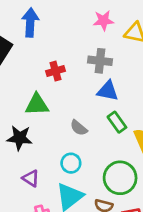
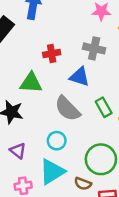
blue triangle: (108, 91) -> (80, 77), moved
gray semicircle: (79, 128) -> (67, 109), size x1.6

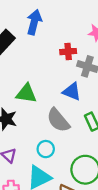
red cross: (52, 53) -> (68, 52), moved

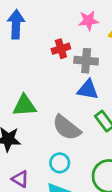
blue triangle: (72, 91) -> (88, 90), moved

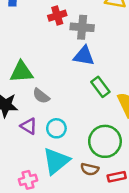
gray semicircle: (67, 128) -> (41, 96), moved, size x0.6
purple triangle: (20, 179) -> (29, 126), moved

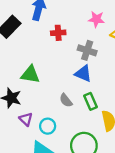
red cross: (57, 16) -> (58, 33), moved
gray semicircle: (41, 96) -> (66, 100), moved

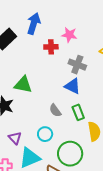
pink star: (96, 19) -> (69, 35), moved
purple triangle: (26, 119) -> (15, 138), moved
cyan circle: (48, 126) -> (45, 134), moved

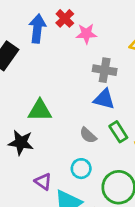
red cross: (51, 47) -> (65, 18), moved, turned -32

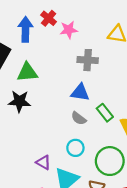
blue triangle: (104, 99) -> (80, 92), moved
green triangle: (40, 110) -> (27, 72), moved
black star: (21, 143) -> (19, 101), moved

